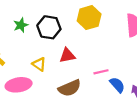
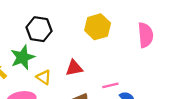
green star: (21, 25) -> (23, 57), moved, size x1.5
black hexagon: (49, 27) -> (39, 29), moved

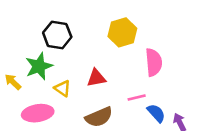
pink semicircle: (146, 35) -> (154, 62), moved

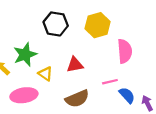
black hexagon: (57, 35) -> (56, 24), moved

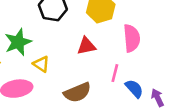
red triangle: (75, 65) -> (86, 46), moved
pink line: (110, 82) -> (115, 73), turned -63

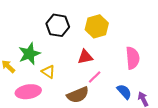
pink semicircle: (132, 38) -> (133, 58), moved
pink line: (115, 73) -> (95, 77), moved, turned 32

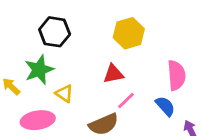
black hexagon: (58, 25) -> (55, 32), moved
blue semicircle: (124, 92) -> (165, 106), moved

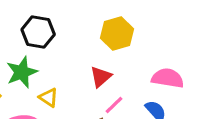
red triangle: (113, 74) -> (101, 77), turned -30
pink semicircle: (176, 75) -> (168, 78), turned -76

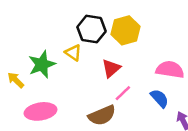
black hexagon: (38, 32) -> (92, 29), moved
yellow triangle: (49, 98) -> (73, 53), moved

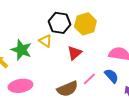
green star: (42, 64) -> (21, 50), turned -30
pink line: (123, 93) -> (89, 79), moved

